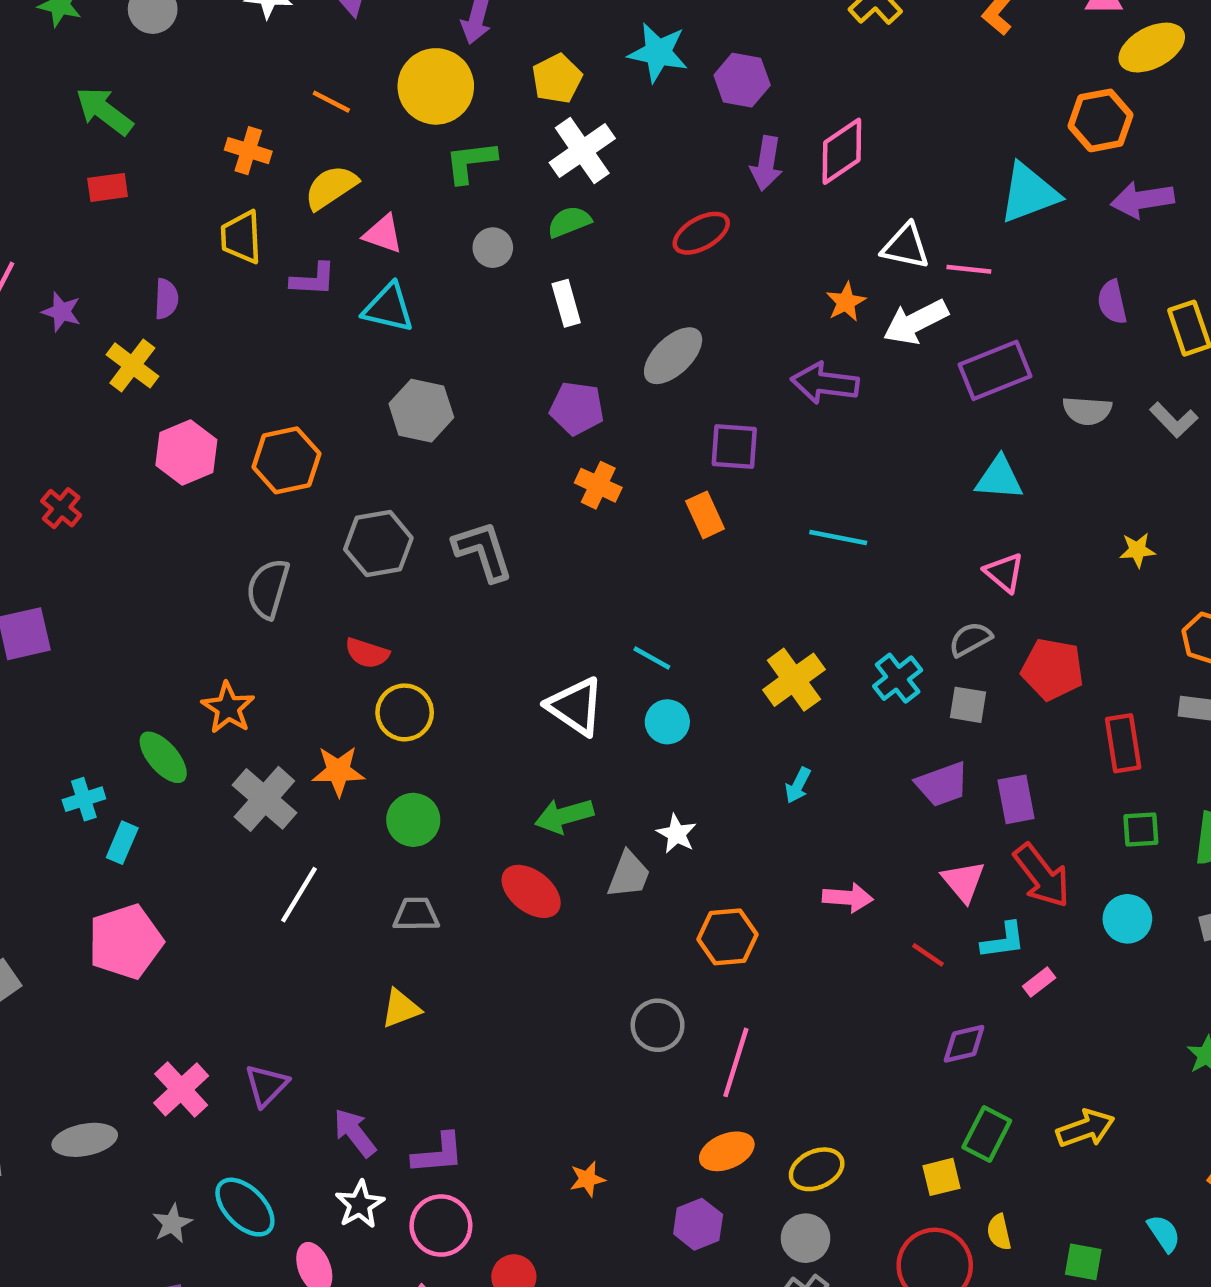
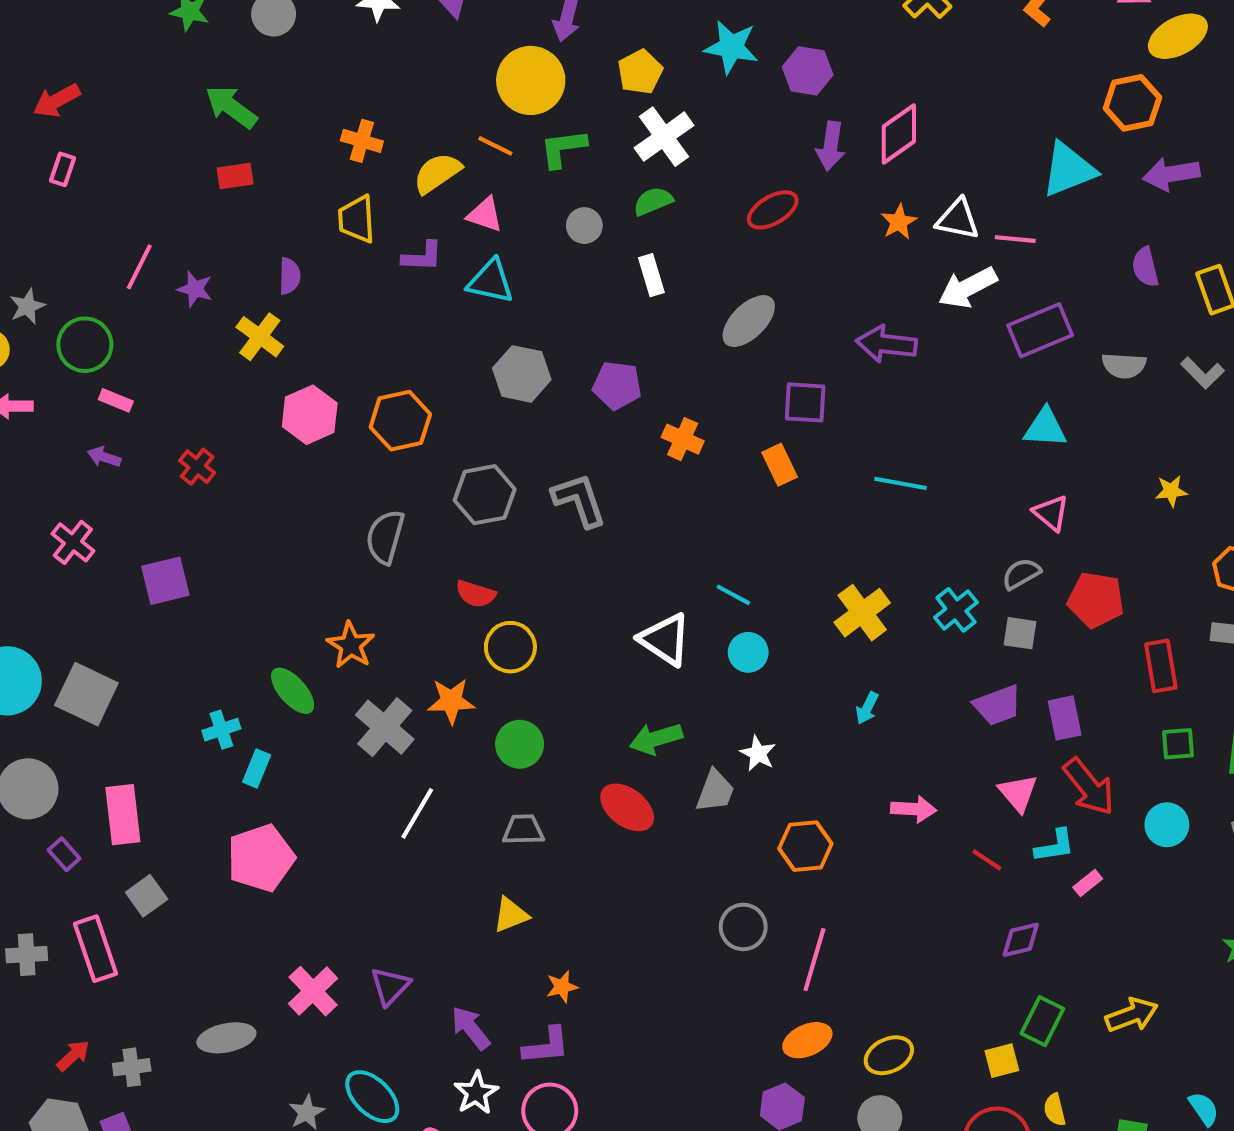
orange line: (331, 102) -> (495, 146), moved
orange star: (846, 302) -> (899, 222), moved
purple pentagon: (577, 408) -> (617, 385), moved
orange star: (587, 1179) -> (562, 987), moved

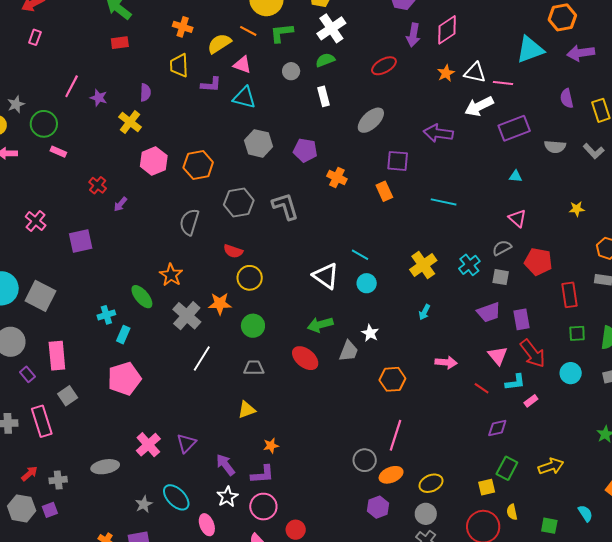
cyan triangle: (1045, 428) -> (516, 176), size x0.6
purple arrow: (104, 457) -> (120, 204), moved, turned -70
gray circle: (743, 927) -> (365, 460), moved

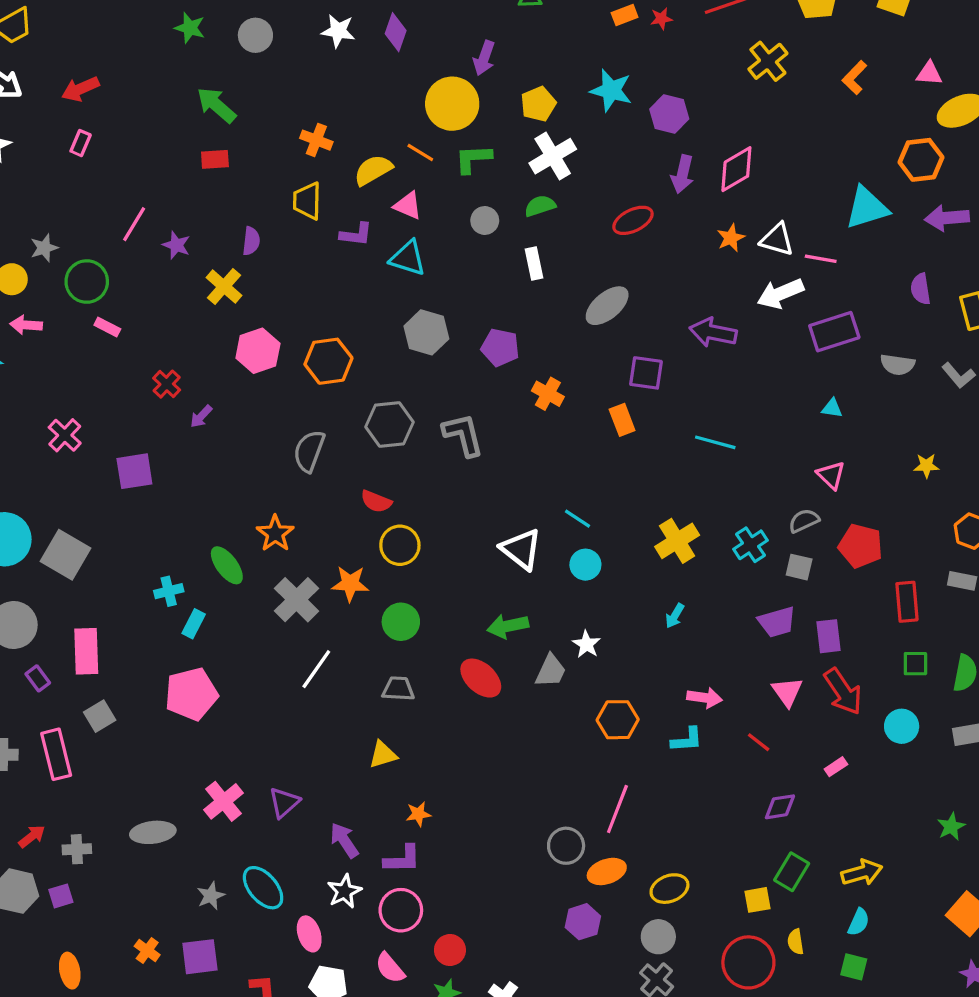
cyan L-shape: (515, 382) -> (687, 740), moved
cyan semicircle: (585, 513) -> (859, 922), moved, turned 54

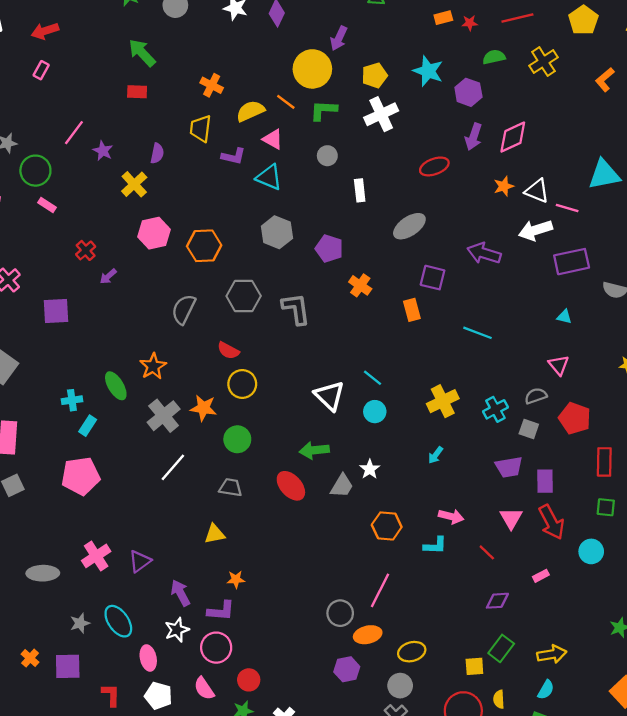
green semicircle: (540, 206) -> (494, 57), moved

